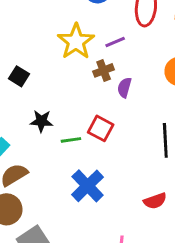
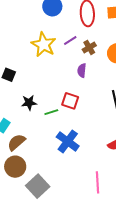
brown cross: (104, 70) -> (89, 47), moved

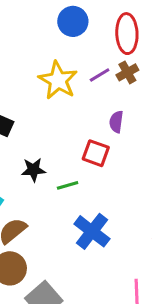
brown cross: (89, 47) -> (127, 72), moved
red square: (70, 101) -> (96, 153), moved

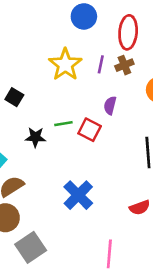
purple line: (100, 75) -> (101, 64), turned -54
green line: (68, 185) -> (63, 124), moved

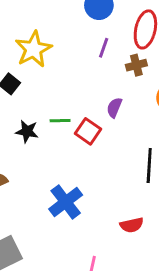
purple line: (101, 64) -> (104, 48), moved
yellow star: (65, 65) -> (33, 49), moved

